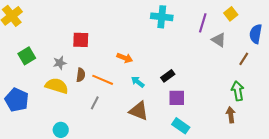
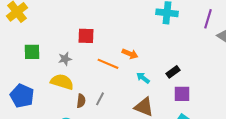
green square: (27, 56) -> (32, 52), turned 30
brown semicircle: (81, 75) -> (81, 101), moved
orange line: (103, 80) -> (108, 64), moved

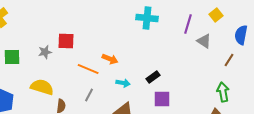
gray star: (65, 59) -> (45, 52), moved
cyan arrow: (143, 78) -> (123, 83), turned 152
gray line: (100, 99) -> (89, 95), moved

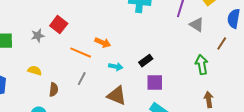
red square: (66, 41) -> (59, 25), turned 36
yellow semicircle: (42, 87) -> (35, 71), size x0.6
green arrow: (223, 92) -> (202, 65), moved

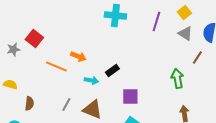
gray triangle: (197, 25) -> (185, 33), moved
black rectangle: (146, 61) -> (112, 70), moved
gray line: (82, 79) -> (66, 104), moved

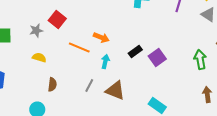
cyan arrow: (91, 80) -> (105, 62), moved, turned -88
yellow semicircle: (10, 84) -> (39, 58), moved
purple square: (130, 96) -> (157, 58), moved, turned -36

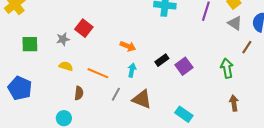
orange line: (79, 48) -> (98, 73), moved

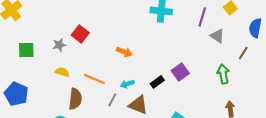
gray triangle: (235, 23) -> (217, 36), moved
black rectangle: (162, 60) -> (157, 82), moved
cyan arrow: (132, 70) -> (127, 84), moved, turned -120
brown semicircle: (79, 93) -> (75, 99), size x1.5

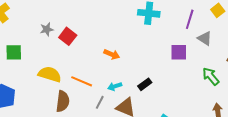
gray star: (59, 45) -> (47, 29), moved
yellow semicircle: (62, 72) -> (50, 74), size x1.6
purple square: (180, 72) -> (179, 52), moved, turned 36
green arrow: (223, 74) -> (211, 76), turned -30

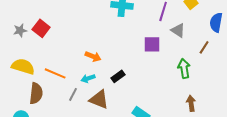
gray star: (47, 29) -> (20, 30), moved
orange arrow: (112, 54) -> (93, 56), moved
green arrow: (211, 76) -> (184, 68), turned 30

